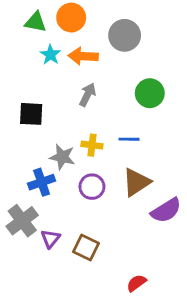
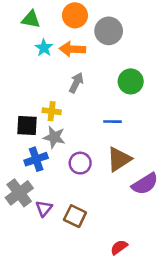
orange circle: (71, 18) -> (75, 15), moved
black square: (31, 114) -> (27, 125), moved
yellow cross: (92, 145) -> (52, 111), moved

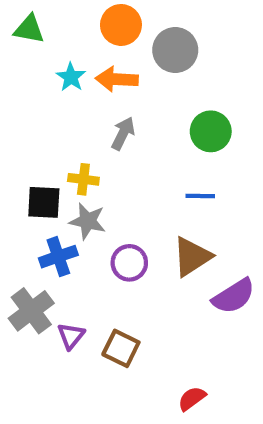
green triangle: (31, 19) -> (29, 29), moved
blue line: (113, 122) -> (200, 196), moved

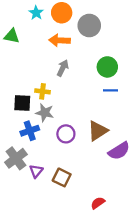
green triangle: (29, 29) -> (12, 36), moved
cyan star: (71, 77) -> (36, 13), moved
blue line: (200, 196) -> (111, 90), moved

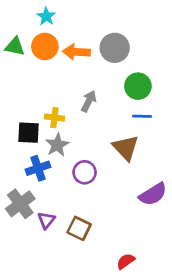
orange circle: (62, 13) -> (45, 46), moved
gray circle: (89, 25) -> (115, 48), moved
gray arrow: (63, 68) -> (89, 101), moved
gray star: (45, 113) -> (57, 145), turned 30
brown triangle: (98, 131) -> (126, 148), moved, turned -40

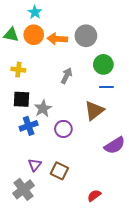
yellow cross: (54, 118) -> (18, 70), moved
brown triangle: (126, 148) -> (94, 111), turned 35
gray cross: (20, 204) -> (23, 189), moved

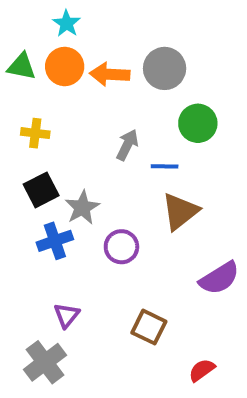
blue line: (106, 87) -> (165, 166), moved
black square: (21, 99) -> (41, 190), turned -30
brown square: (59, 171) -> (149, 327), moved
red semicircle: (94, 196) -> (202, 370), moved

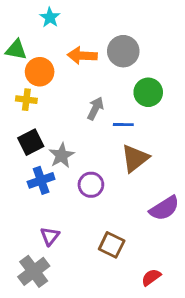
orange circle: (65, 67) -> (40, 72), moved

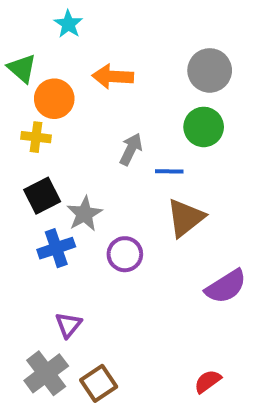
green triangle: (16, 50) -> (22, 68), turned 30
gray circle: (123, 51) -> (210, 70), moved
brown square: (112, 245) -> (99, 383), moved, turned 30

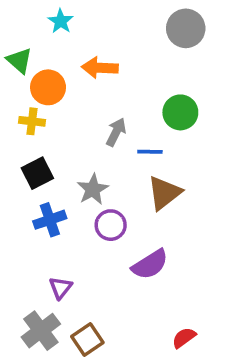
gray circle: (210, 70) -> (186, 28), moved
gray star: (85, 214) -> (93, 189), moved
purple semicircle: (226, 286) -> (150, 264), moved

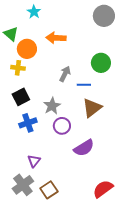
red semicircle: (184, 338) -> (103, 189), size x1.5

